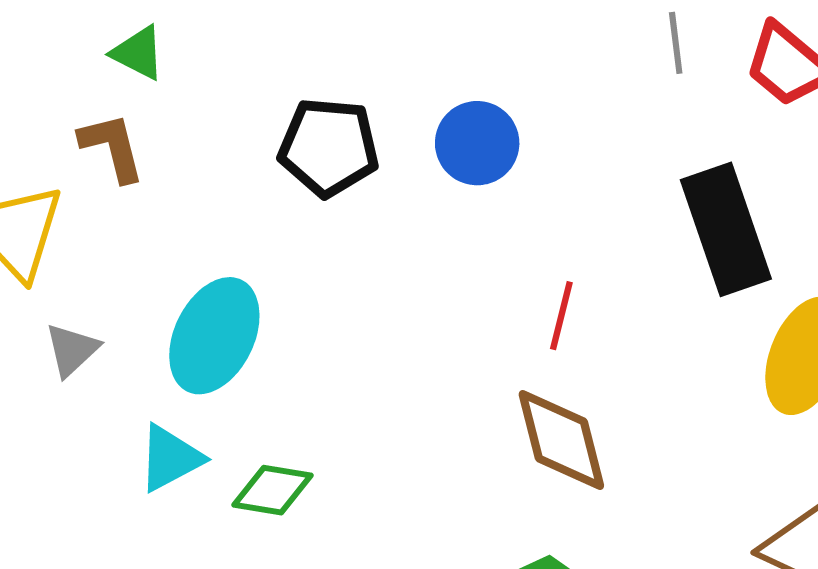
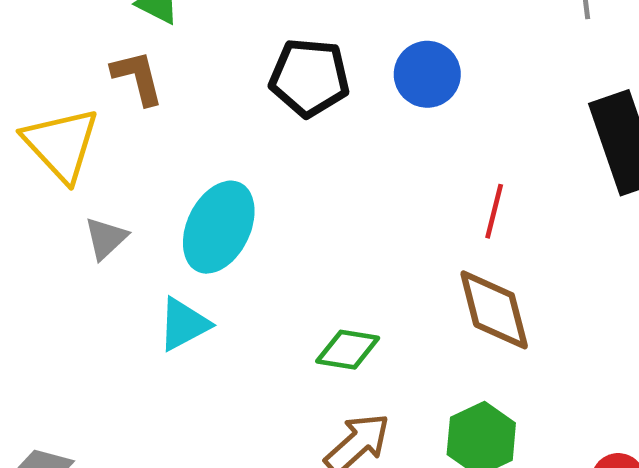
green diamond: (273, 490) -> (348, 350), moved

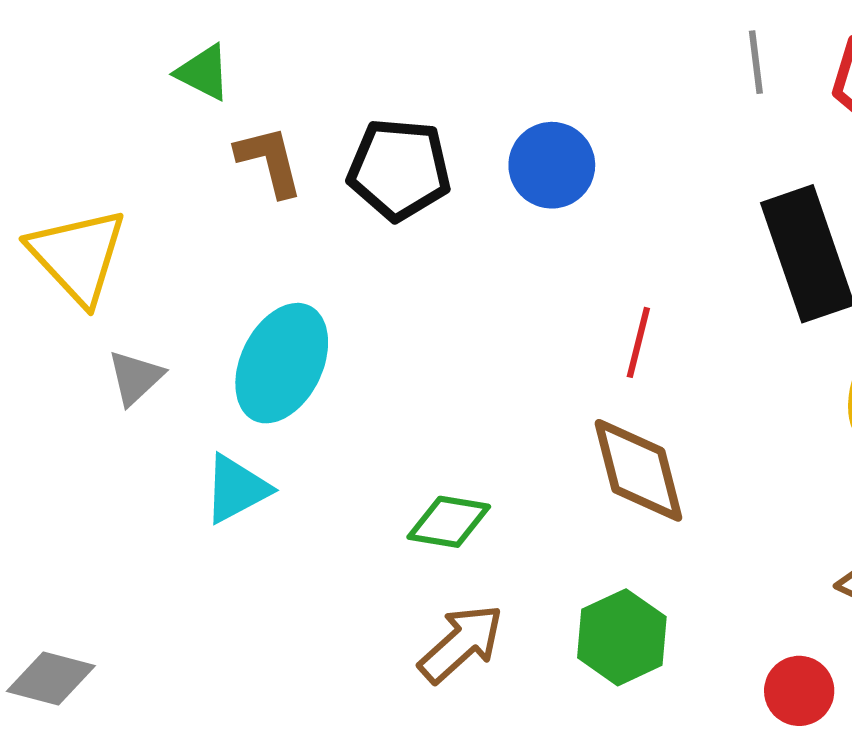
brown L-shape: (138, 77) -> (269, 161), moved

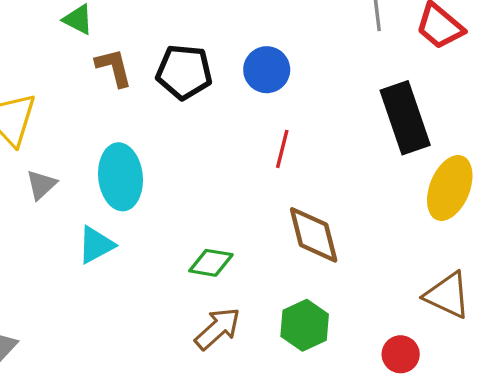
red line: (638, 342) -> (282, 149), moved
cyan ellipse: (282, 363) -> (121, 177), turned -32

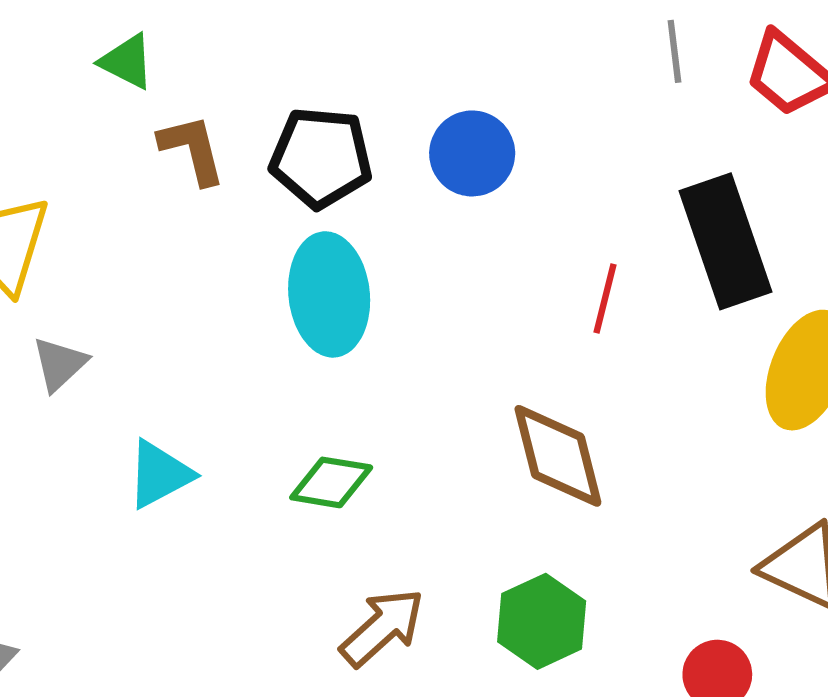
red line: (282, 149) -> (605, 299), moved
cyan ellipse: (121, 177) -> (329, 294), moved
green diamond: (211, 263) -> (331, 482), moved

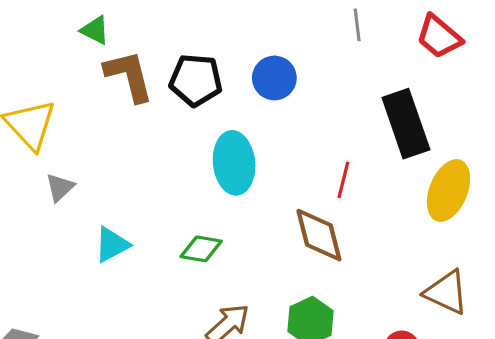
gray line: (674, 51) -> (357, 25), moved
brown L-shape: (192, 149) -> (129, 76), size x1.4
cyan ellipse: (329, 294) -> (234, 163), moved
red line: (605, 299) -> (343, 180), moved

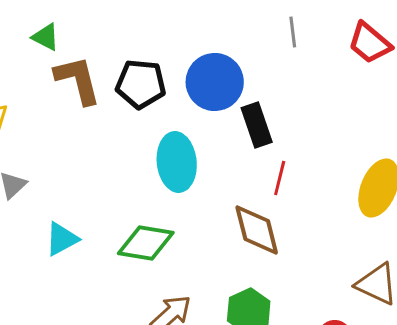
blue circle: (274, 78) -> (215, 82), size x1.4
black rectangle: (406, 124) -> (257, 125), moved, size x0.7
green diamond: (201, 249) -> (146, 243), size x1.4

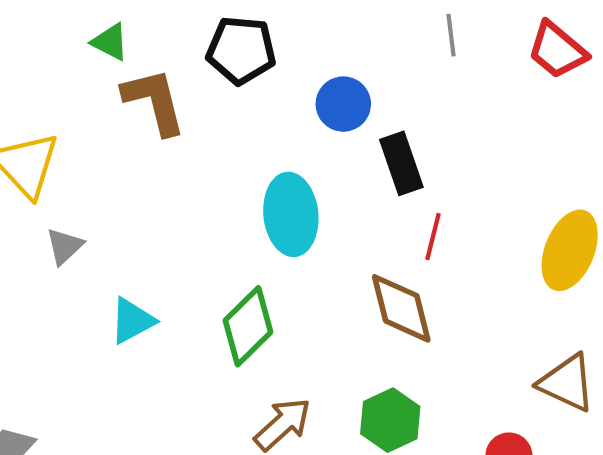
blue circle: (215, 82) -> (343, 104), size x0.7
black pentagon: (141, 84) -> (241, 50), moved
green diamond: (146, 243) -> (248, 326), turned -54

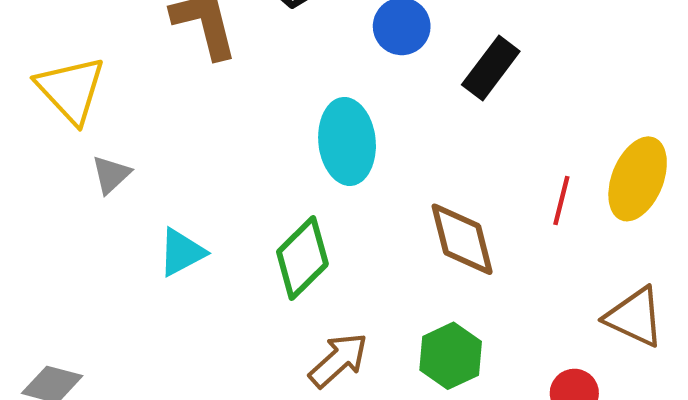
black rectangle: (401, 163) -> (491, 68), moved, turned 56
red line: (433, 237) -> (561, 200), moved

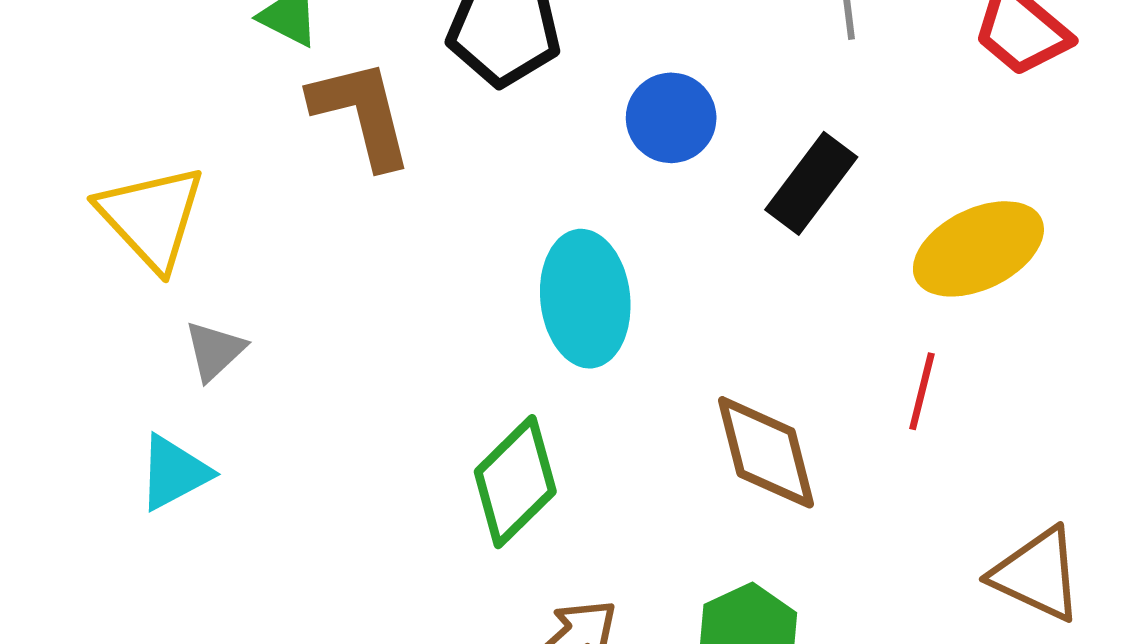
yellow ellipse: (638, 179) -> (978, 249), moved, turned 42
cyan triangle: (182, 252) -> (174, 473), moved

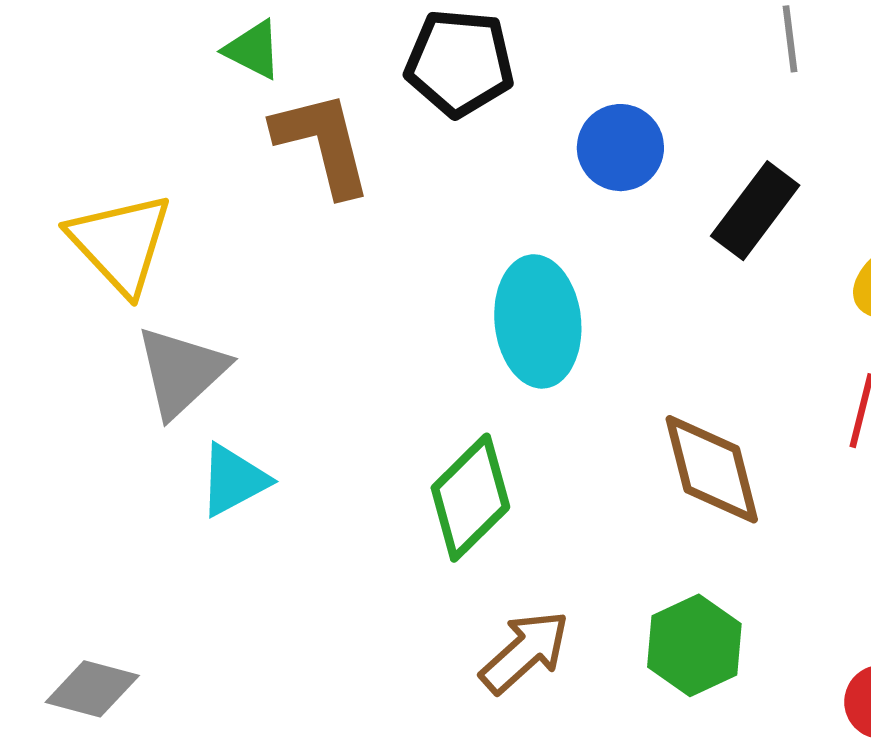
gray triangle: (215, 351) -> (181, 371), size x1.6
cyan triangle: (174, 473) -> (233, 480), moved

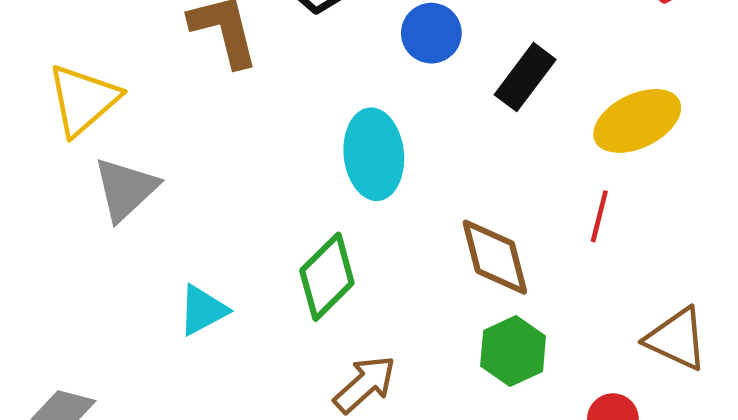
yellow triangle: (120, 243) -> (83, 100), turned 32
cyan triangle: (233, 480) -> (203, 310), moved
green hexagon: (694, 645) -> (513, 351), moved

